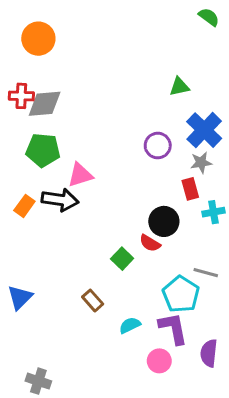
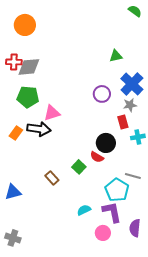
blue triangle: (20, 297) -> (13, 192), turned 30
brown rectangle: (93, 300) -> (52, 178), moved
gray cross: (38, 381) -> (13, 238), moved

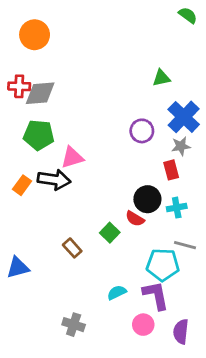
cyan cross: (138, 137) -> (177, 208), moved
cyan pentagon: (117, 190) -> (163, 265), turned -30
purple semicircle: (135, 228) -> (181, 332), moved
gray cross: (13, 238) -> (74, 325), moved

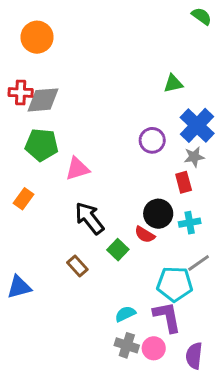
black arrow: (54, 180) -> (89, 218), moved, turned -136
gray line: (185, 245) -> (199, 263), turned -50
gray cross: (74, 325) -> (127, 345), moved

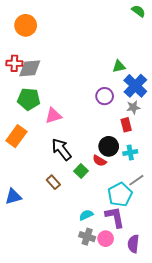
green triangle: (173, 84) -> (119, 66), moved
orange rectangle: (24, 199) -> (16, 136), size x1.5
cyan pentagon: (175, 284) -> (120, 195), turned -30

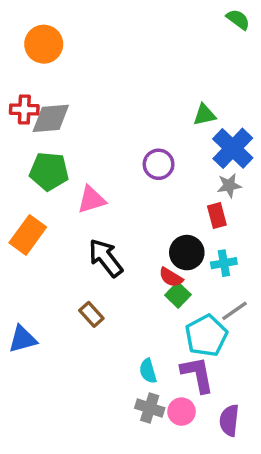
purple circle: (105, 96) -> (159, 164), moved
green square: (81, 171) -> (178, 295), moved
cyan semicircle: (86, 215) -> (148, 371), turned -80

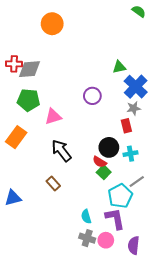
orange circle: (44, 44) -> (52, 24), moved

